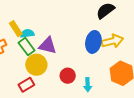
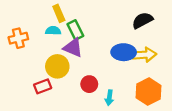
yellow rectangle: (16, 29) -> (59, 13), moved
blue ellipse: (93, 42) -> (124, 52), turned 70
green rectangle: (27, 47) -> (75, 30), moved

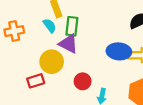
green rectangle: (75, 30) -> (72, 26), turned 30
cyan semicircle: (53, 31) -> (50, 26), turned 48

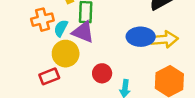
cyan semicircle: (50, 26) -> (61, 28), moved, turned -112
orange cross: (14, 31) -> (42, 20), moved

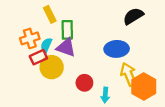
yellow arrow: (164, 39) -> (128, 74), moved, turned -105
red rectangle: (49, 76) -> (38, 57), moved

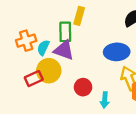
yellow rectangle: (50, 14) -> (79, 16), moved, turned 42
red rectangle: (38, 57) -> (34, 79), moved

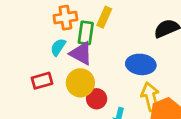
orange cross: (26, 41) -> (65, 18), moved
yellow circle: (49, 71) -> (80, 83), moved

